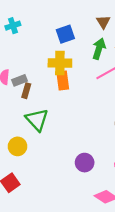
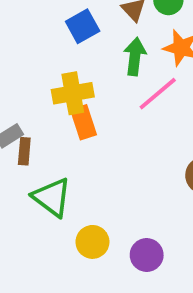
blue square: (65, 34) -> (83, 26), moved
yellow circle: (17, 146) -> (92, 242), moved

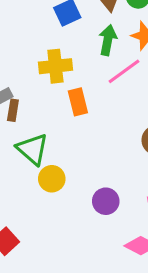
orange rectangle: (83, 122) -> (78, 102), moved
yellow circle: (92, 242) -> (52, 179), moved

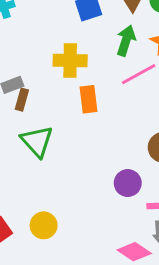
yellow circle: (52, 179) -> (44, 225), moved
purple circle: (106, 201) -> (128, 183), moved

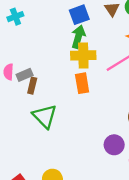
green arrow: (126, 41) -> (78, 37), moved
yellow cross: (70, 60) -> (83, 55), moved

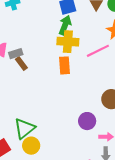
brown rectangle: (32, 86) -> (21, 63), turned -56
green triangle: (45, 116) -> (24, 128), moved, turned 30

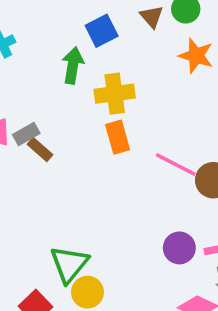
green arrow: (65, 25) -> (73, 65), moved
pink line: (98, 51) -> (176, 164), moved, turned 65
purple circle: (87, 121) -> (179, 248), moved

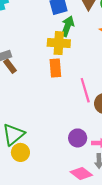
green arrow: (73, 65) -> (67, 26), moved
pink line: (176, 164) -> (85, 90), turned 35

